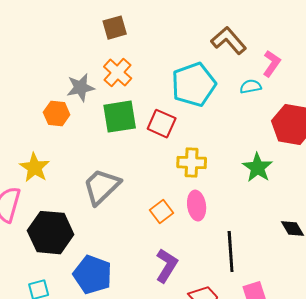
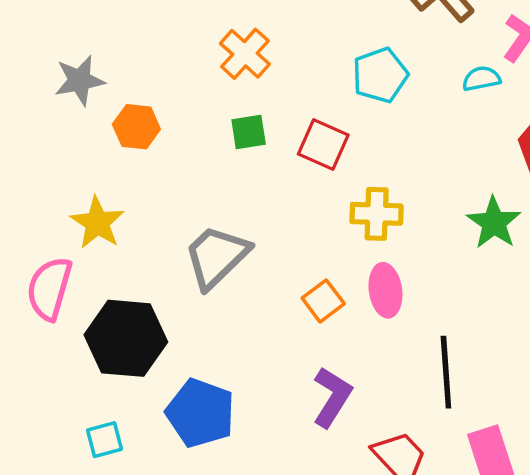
cyan pentagon: (194, 85) -> (380, 75), size x0.7
gray star: (81, 88) -> (80, 80), moved
green square: (120, 117) -> (249, 132), size x0.6

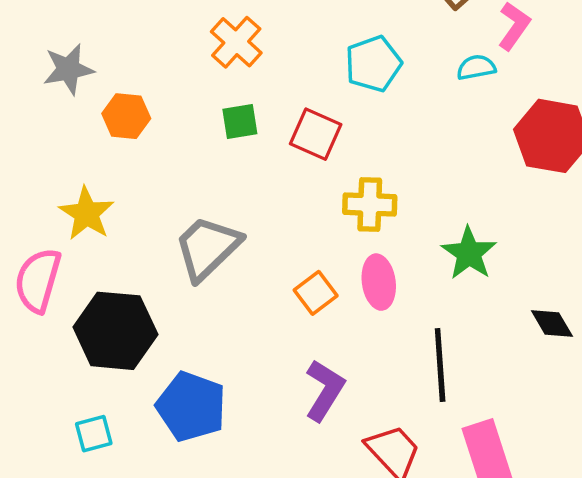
green star: (494, 223) -> (469, 253), moved

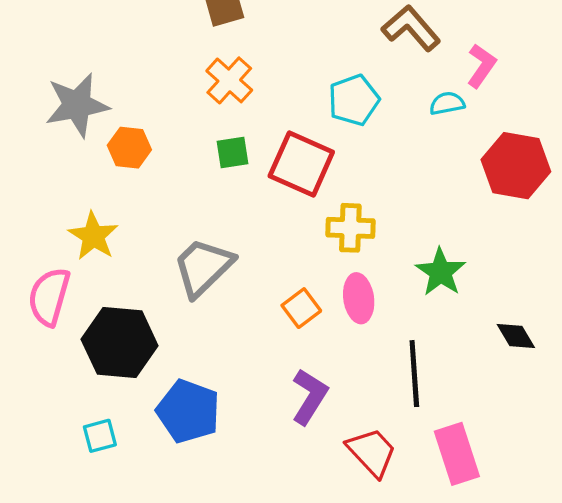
gray star: (68, 69) -> (77, 105), size x1.4
red square: (316, 134) -> (301, 164), size x1.4

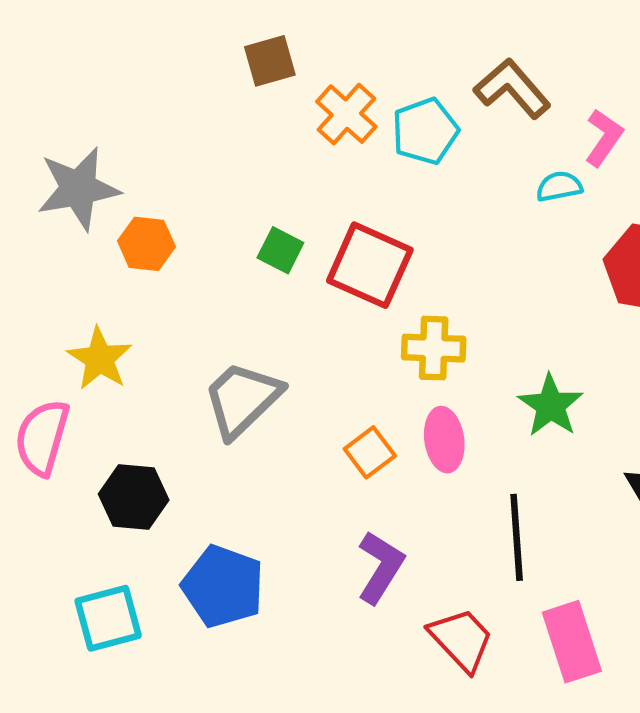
orange cross: (229, 80) -> (346, 114), moved
cyan pentagon: (354, 100) -> (425, 131), moved
green square: (233, 153) -> (280, 250), turned 36
black hexagon: (120, 342) -> (134, 497), size x0.7
cyan square: (100, 436) -> (108, 618), size x1.5

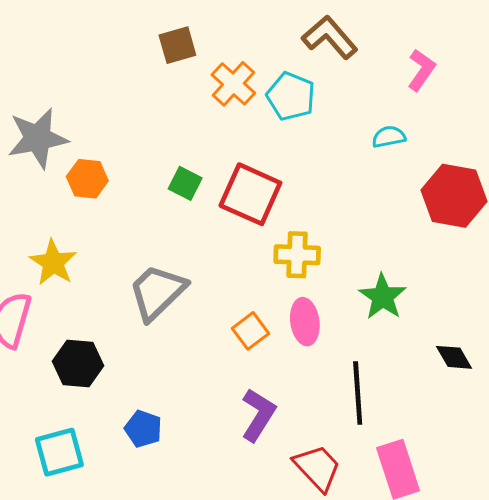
brown L-shape: (512, 89) -> (330, 37), moved
cyan pentagon: (425, 131) -> (291, 96), turned -30
pink L-shape: (604, 137) -> (421, 70), moved
blue pentagon: (223, 586) -> (143, 429), size x0.6

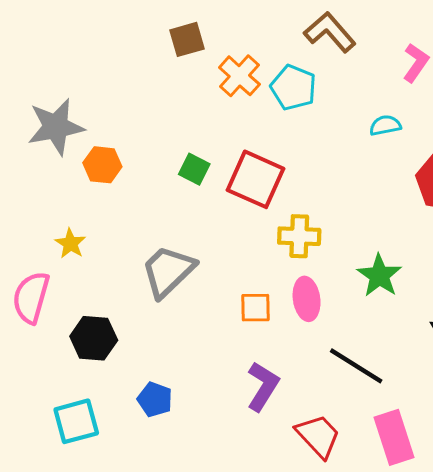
yellow star: (53, 263) -> (70, 243), size x0.7
orange square: (250, 331) -> (256, 308), turned 36
black line: (358, 393) -> (356, 366), turned -54

